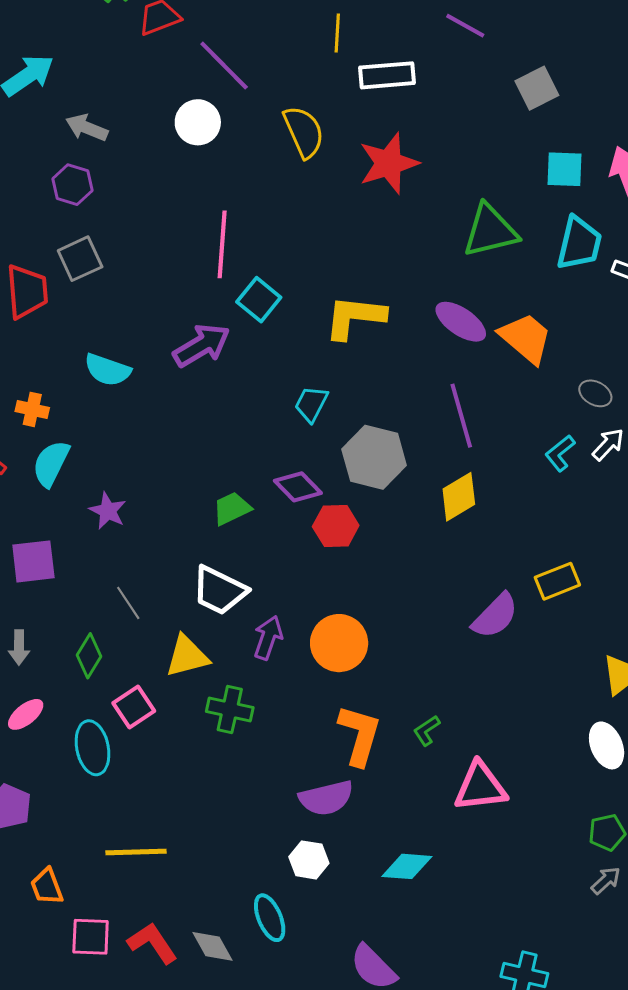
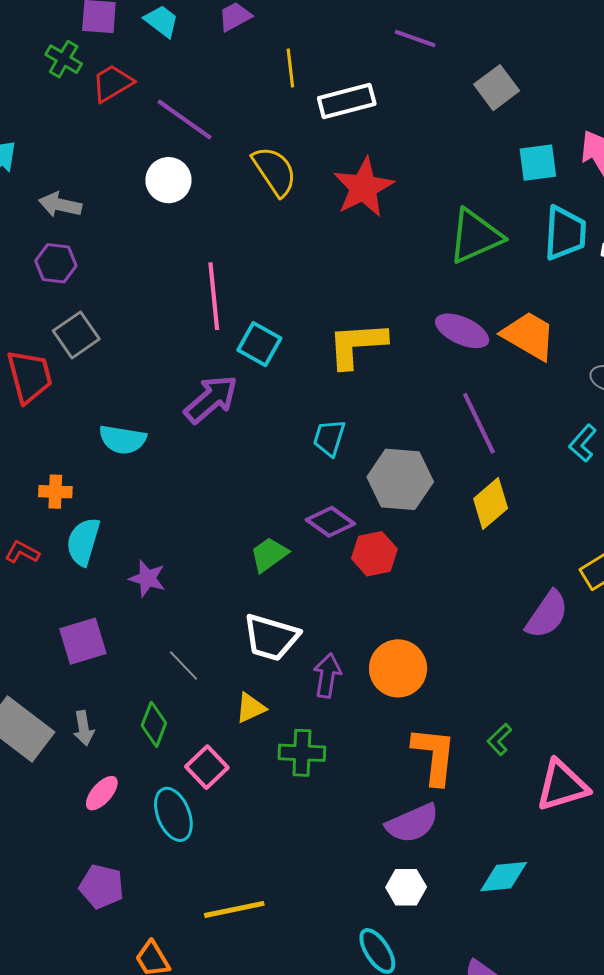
yellow triangle: (187, 656) -> (251, 708), size x0.7

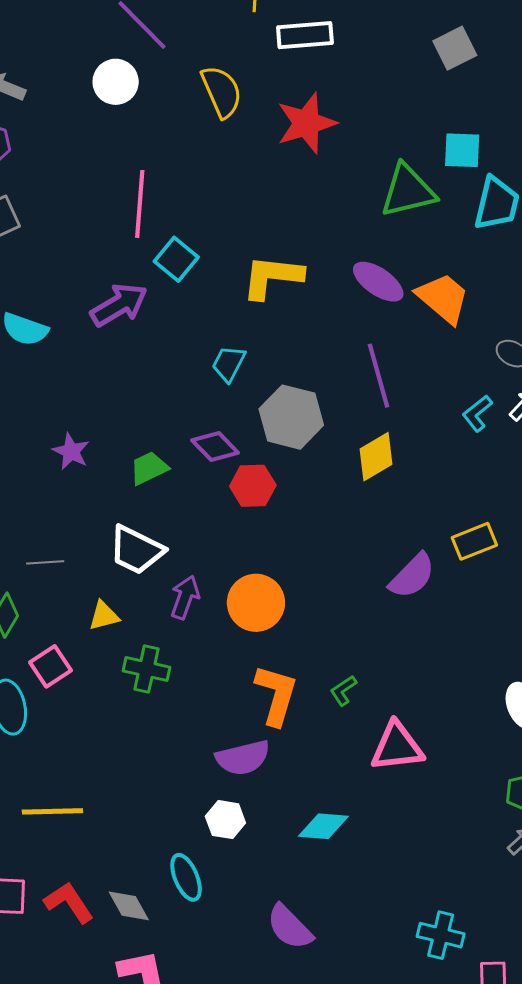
cyan square: (538, 163) -> (462, 150), moved
purple star: (147, 578) -> (71, 451), moved
gray line: (183, 666) -> (45, 562), turned -60

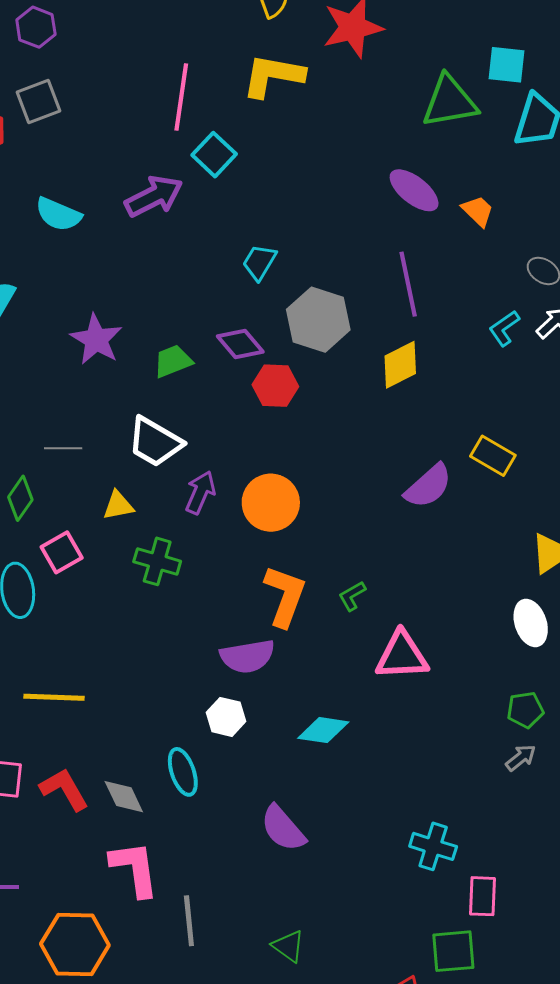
yellow L-shape: (272, 277) -> (273, 76), moved
orange trapezoid: (443, 298) -> (478, 211), size x0.6
purple star: (71, 451) -> (96, 339), size x1.4
yellow rectangle: (474, 541) -> (493, 456), turned 48

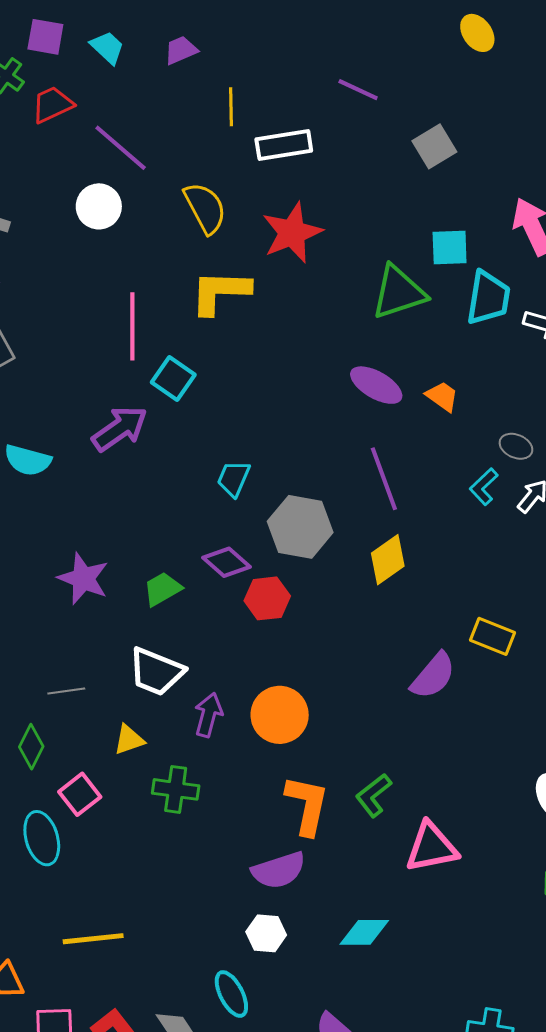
cyan L-shape: (504, 328) -> (484, 487), moved
green L-shape: (352, 596) -> (374, 795), size x1.4

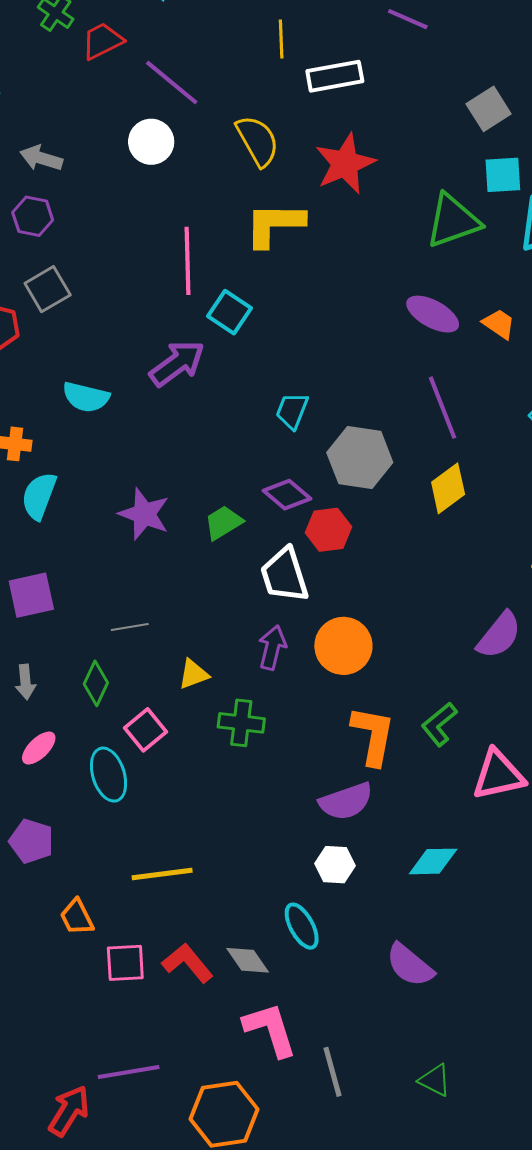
gray square: (434, 146) -> (489, 109), moved
white trapezoid: (156, 672) -> (285, 575), moved, turned 52
purple semicircle: (433, 676) -> (499, 635), moved

